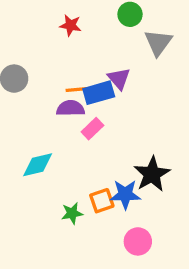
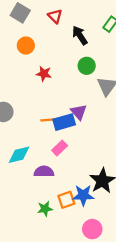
purple semicircle: (70, 108) -> (44, 172), moved
cyan diamond: (38, 165) -> (19, 155), moved

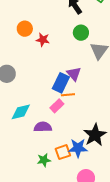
orange circle: (26, 46) -> (25, 29), moved
orange line: (48, 120) -> (68, 95), moved
blue rectangle: (64, 122) -> (61, 83), turned -48

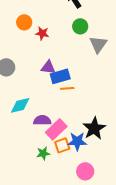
purple triangle: (74, 74) -> (48, 67), moved, turned -42
blue rectangle: (61, 83) -> (60, 76), turned 48
pink rectangle: (57, 106) -> (56, 129), moved, size x1.5

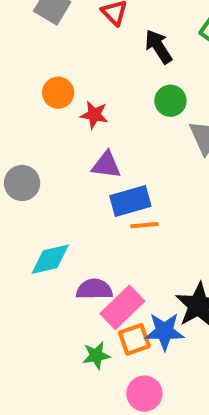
purple triangle: (48, 67) -> (106, 165), moved
pink circle: (85, 171) -> (144, 394), moved

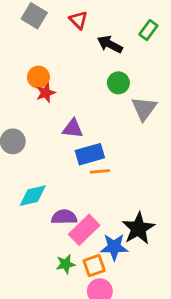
black arrow: (158, 47) -> (110, 44), turned -30
red star: (94, 115) -> (46, 93), moved, turned -30
orange square: (134, 339) -> (94, 266), moved

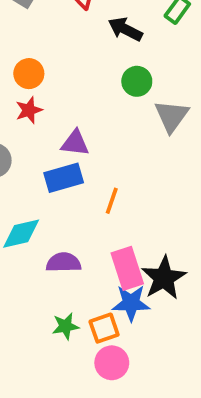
red star: (46, 93) -> (29, 110), moved
blue rectangle: (90, 154) -> (64, 178), moved
orange line: (100, 171) -> (112, 201), turned -66
pink rectangle: (84, 230) -> (127, 268), moved, turned -64

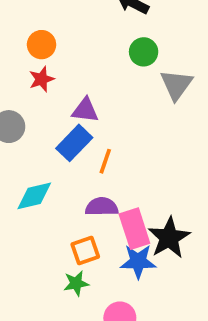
blue rectangle: (64, 178) -> (74, 143), turned -30
orange line: (112, 201) -> (105, 161), moved
purple semicircle: (64, 263) -> (102, 207), moved
orange square: (104, 328) -> (85, 250), moved

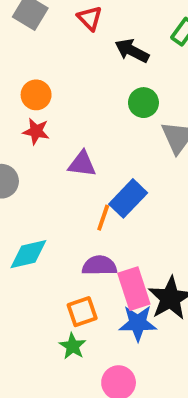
red star: (42, 79) -> (36, 131), turned 30
blue rectangle: (74, 143) -> (128, 198), moved
green star: (76, 283) -> (72, 346), turned -30

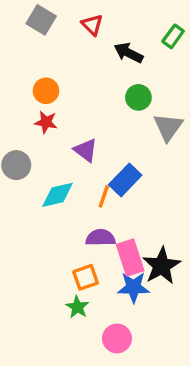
purple triangle: (82, 164) -> (86, 150), turned 30
cyan diamond: (28, 254) -> (58, 195), moved

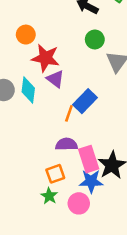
red star: (46, 122) -> (45, 58), moved, size x1.6
cyan diamond: (58, 195) -> (28, 90), moved, turned -70
pink circle: (117, 338) -> (79, 203), moved

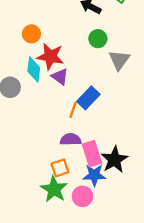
cyan diamond: (28, 90) -> (34, 69), moved
green star: (49, 196) -> (54, 189), size x1.6

